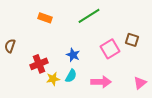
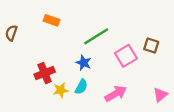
green line: (89, 16) -> (96, 36), moved
brown semicircle: (10, 46) -> (11, 33), moved
pink arrow: (101, 82) -> (116, 94), turned -30

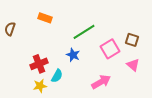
cyan semicircle: (81, 87) -> (57, 76), moved
yellow star: (61, 90) -> (40, 86), moved
pink triangle: (160, 95) -> (133, 65), moved, turned -40

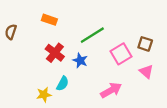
red cross: (39, 64) -> (55, 53), moved, turned -30

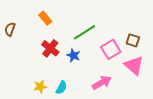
orange rectangle: (49, 20) -> (45, 18), turned 32
pink triangle: (146, 71) -> (134, 65), size x1.5
cyan semicircle: (63, 84) -> (61, 88), moved

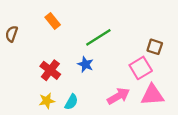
red cross: (50, 48) -> (50, 70), moved
pink square: (111, 49) -> (141, 68), moved
pink triangle: (134, 65) -> (152, 95), moved, turned -45

